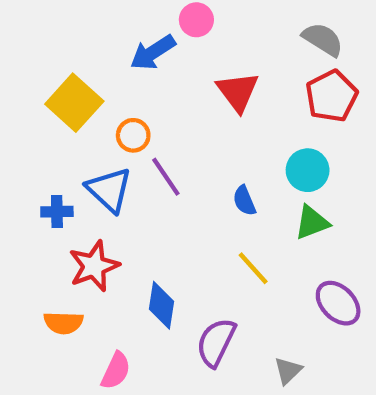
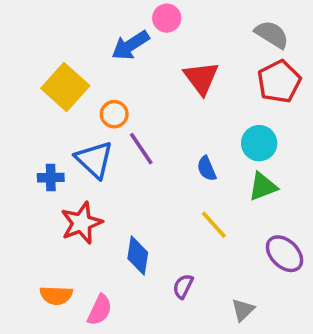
orange semicircle: (63, 323) -> (56, 295), moved
purple semicircle: (216, 342) -> (183, 286), size x0.6

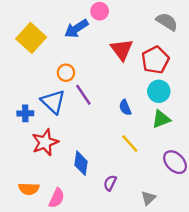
red pentagon: (279, 82) -> (155, 60), moved
yellow square: (65, 87) -> (31, 38), moved

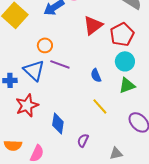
red triangle: (122, 50) -> (93, 25), turned 30
purple line: (83, 95) -> (60, 64), turned -36
gray triangle: (148, 198) -> (116, 153), turned 32

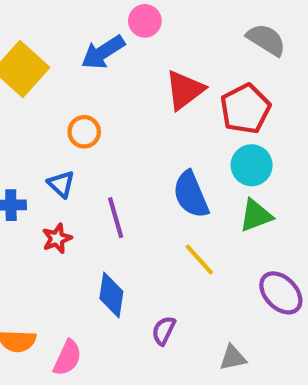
purple line: (60, 64) -> (116, 218), moved, turned 54
blue triangle: (34, 70) -> (61, 184), size x0.6
blue semicircle: (96, 75) -> (191, 195), size x1.6
red star: (27, 105) -> (57, 238), moved, size x0.6

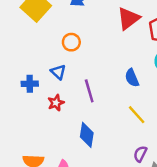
blue semicircle: (191, 195) -> (132, 78), size x0.7
purple semicircle: (164, 331) -> (140, 154), moved

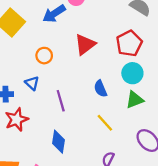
red triangle: (128, 18) -> (85, 45), moved
red star: (56, 103) -> (17, 120), moved, size x1.5

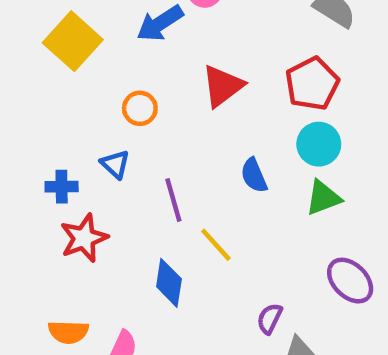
yellow line: (105, 123) -> (216, 245), moved

